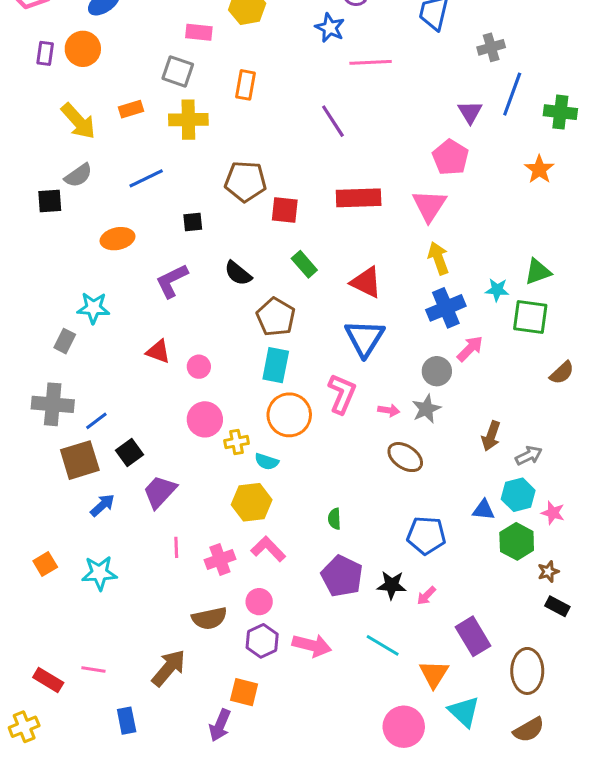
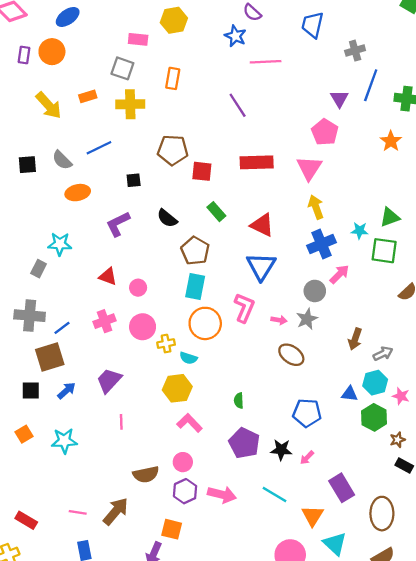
gray semicircle: (78, 175) -> (62, 160), moved, turned 80
black square: (130, 453) -> (31, 391), moved, turned 36
pink cross: (220, 559) -> (105, 321), moved
pink line: (93, 669) -> (78, 512), moved

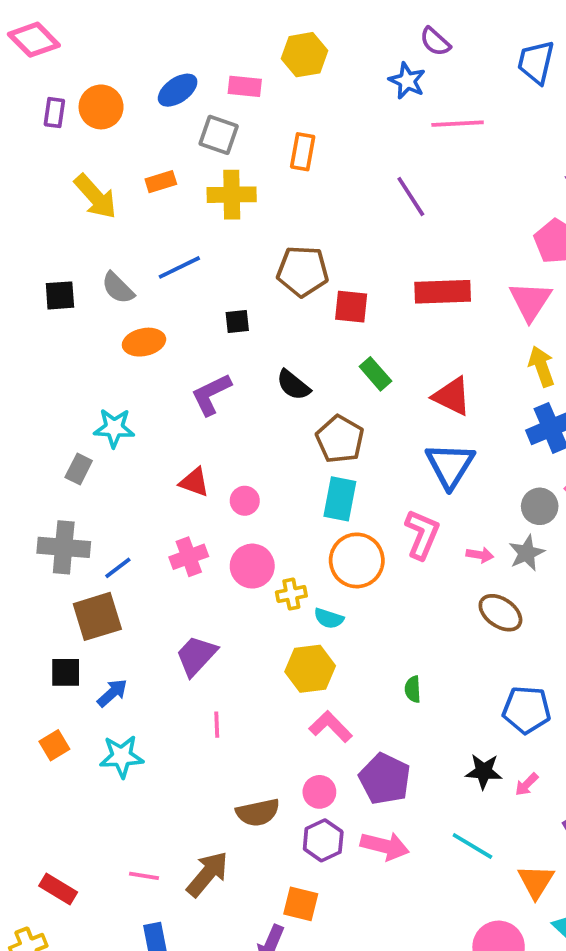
blue ellipse: (68, 17) -> (178, 90), moved
blue arrow: (67, 391) -> (112, 693), moved
purple pentagon: (244, 443) -> (385, 779), moved

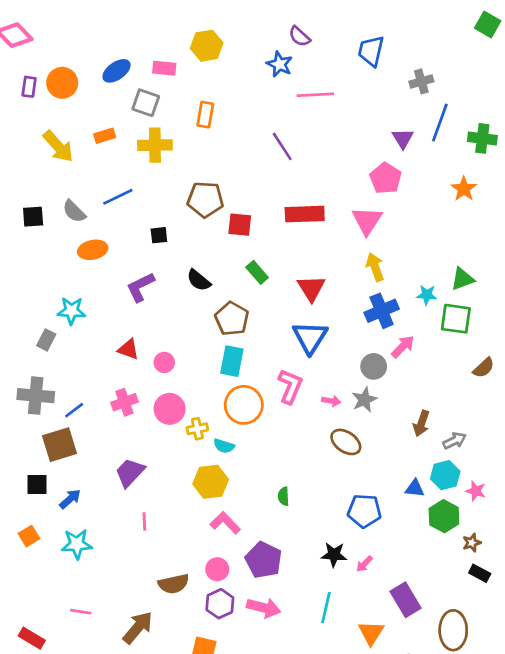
red triangle: (452, 396) -> (311, 288), turned 32
cyan line: (472, 846) -> (326, 608), turned 72
pink line: (144, 876) -> (81, 612), moved

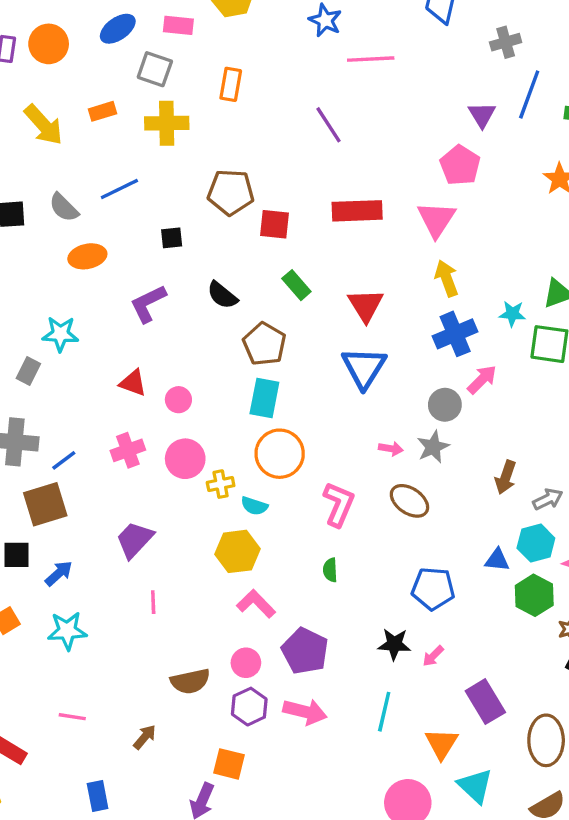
pink L-shape: (290, 386) -> (339, 504), moved
brown arrow: (138, 628) -> (145, 737), size x0.6

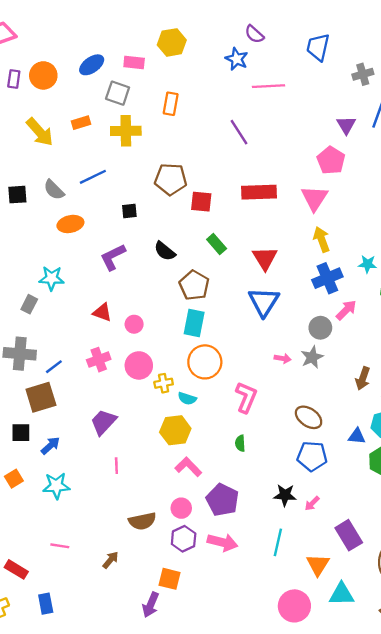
brown ellipse: (409, 501) -> (309, 417), moved
cyan triangle: (475, 786) -> (342, 594), turned -44
blue rectangle: (98, 796) -> (46, 604), moved

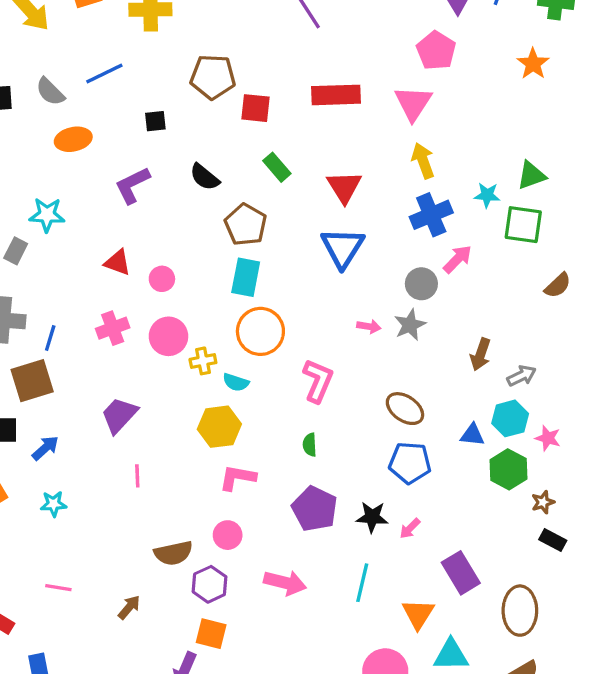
blue line: (54, 367) -> (50, 338), turned -36
pink L-shape: (188, 467) -> (237, 478), turned -36
cyan star: (56, 486) -> (54, 504), size x0.7
purple pentagon: (222, 500) -> (315, 509), moved
purple hexagon: (184, 539) -> (210, 584), moved

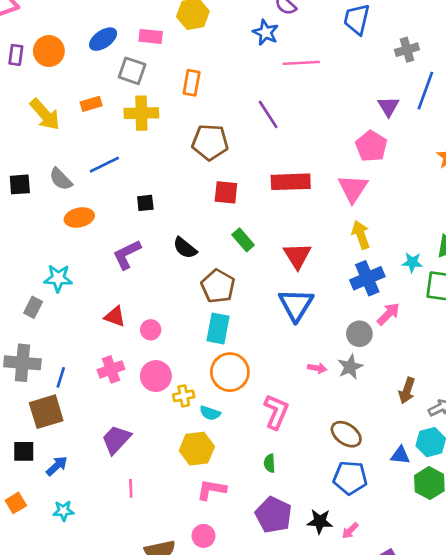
brown pentagon: (213, 77) -> (210, 142), moved

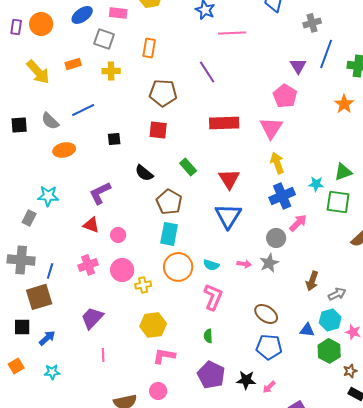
yellow cross: (141, 113) -> (111, 71), size x0.7
red square: (226, 192) -> (158, 130), moved
purple L-shape: (127, 254) -> (100, 193), moved
cyan semicircle: (210, 413) -> (211, 265), moved

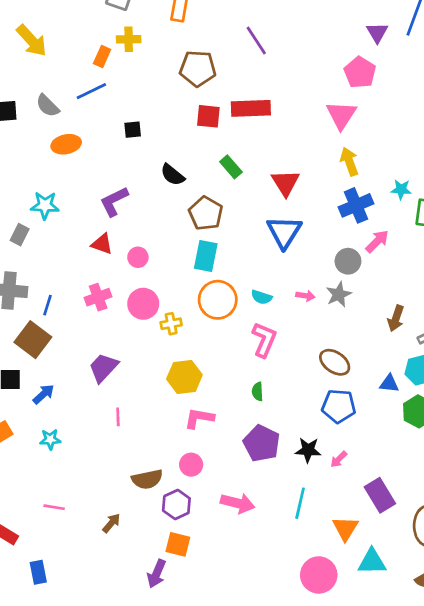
orange rectangle: (73, 64) -> (102, 57), moved, turned -49
red rectangle: (224, 123) -> (251, 108), moved
red square: (158, 130) -> (208, 116), moved
brown square: (39, 297) -> (33, 340), turned -36

